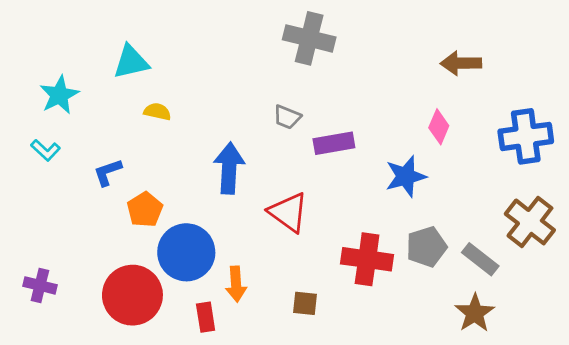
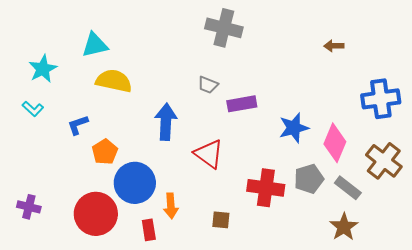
brown arrow: (461, 63) -> (334, 46), size x0.7
yellow semicircle: (157, 112) -> (114, 81), size x1.8
pink diamond: (439, 127) -> (335, 143), moved, size x1.5

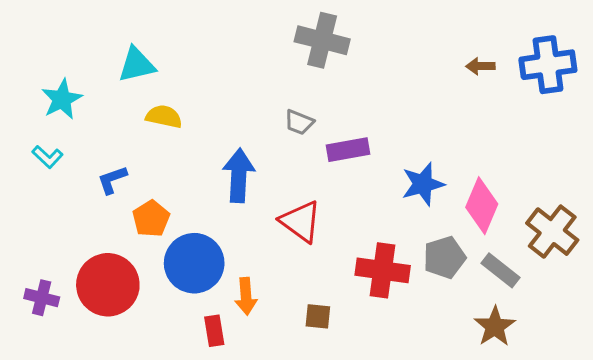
yellow semicircle: (114, 81) -> (164, 116), size x0.7
blue cross: (381, 99) -> (548, 65), moved
red circle: (96, 214) -> (108, 285), moved

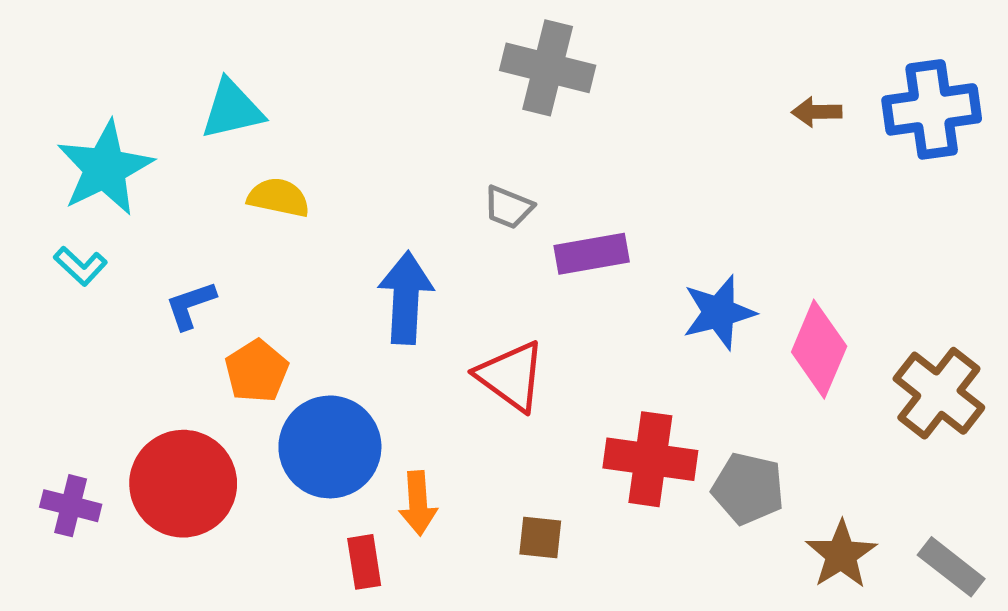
cyan star: (62, 99) -> (105, 168), size x1.4
gray pentagon: (444, 257) -> (748, 489), moved, turned 30
gray rectangle: (500, 270) -> (951, 567), moved

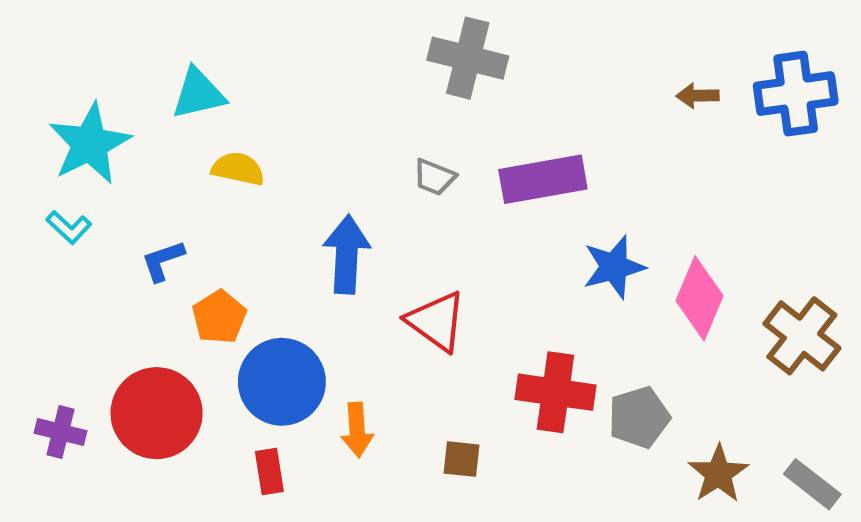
purple rectangle: (592, 254) -> (543, 179), moved, size x1.4
gray pentagon: (748, 489) -> (639, 417), turned -30
red rectangle: (364, 562) -> (269, 472), moved

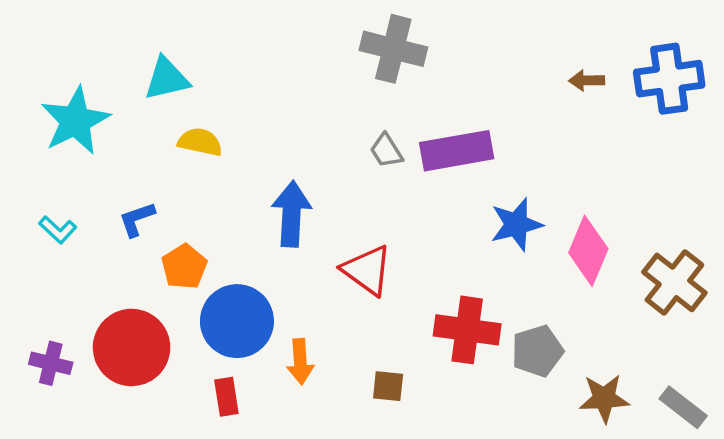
gray trapezoid: (434, 177) -> (386, 151), moved, turned 36
cyan L-shape: (69, 227) -> (58, 230), moved
brown star: (718, 474) -> (604, 398), turned 30

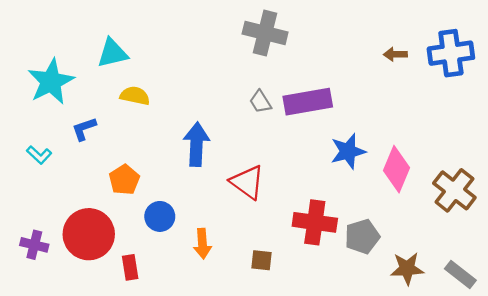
blue L-shape: (137, 219) -> (84, 129), moved
blue circle: (237, 321) -> (160, 216), size x0.6
red rectangle: (226, 397) -> (130, 267), moved

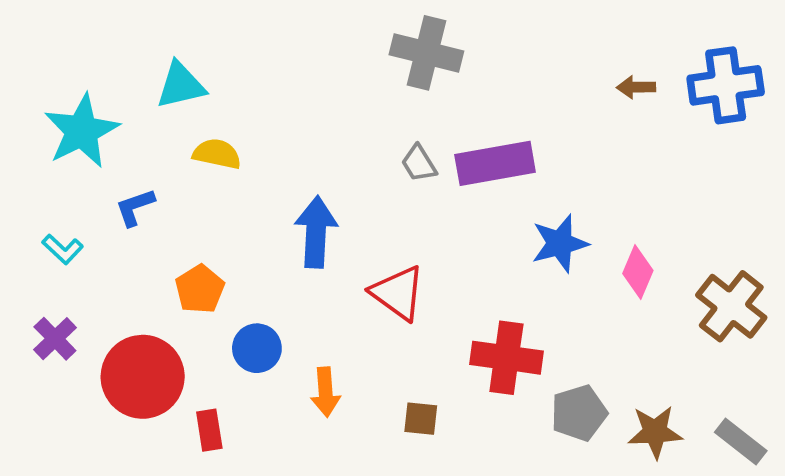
pink diamond: (396, 169) -> (638, 272), size x0.7
gray pentagon: (362, 237) -> (579, 413), moved
purple cross: (34, 245) -> (55, 339), moved, turned 32

